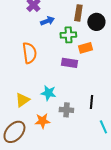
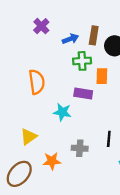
blue arrow: (47, 21) -> (70, 39), moved
orange rectangle: (85, 48) -> (102, 76), turned -72
cyan star: (48, 93) -> (62, 112), moved

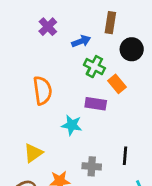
brown rectangle: (94, 35) -> (110, 23), moved
green cross: (82, 61) -> (94, 67), turned 30
orange rectangle: (102, 76) -> (117, 84), turned -42

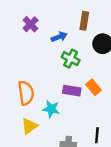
orange rectangle: (117, 84) -> (93, 87), moved
orange semicircle: (42, 90) -> (26, 93), moved
yellow triangle: (33, 153) -> (29, 126), moved

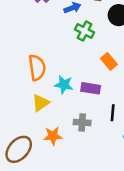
purple rectangle: (72, 91) -> (91, 88), moved

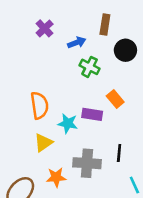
purple rectangle: (91, 88) -> (92, 114), moved
gray cross: (82, 122) -> (87, 163), size x1.5

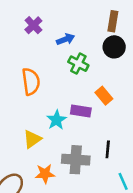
brown rectangle: (105, 25) -> (113, 21), moved
orange semicircle: (39, 105) -> (31, 82), moved
cyan star: (68, 123) -> (56, 120), turned 30

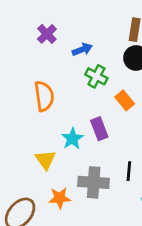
orange rectangle: (104, 96) -> (125, 100), moved
purple rectangle: (81, 111) -> (99, 129), turned 60
yellow triangle: (32, 139) -> (45, 160), turned -30

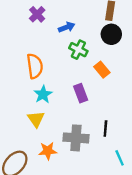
cyan star: (72, 139) -> (43, 94), moved

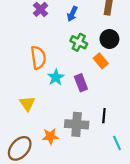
blue arrow: (67, 27) -> (72, 14), moved, turned 136
black circle: (111, 34) -> (109, 39), moved
cyan star: (43, 94) -> (56, 77), moved
yellow triangle: (36, 119) -> (27, 104), moved

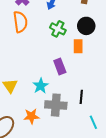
orange semicircle: (38, 58) -> (20, 22), moved
orange rectangle: (101, 61) -> (78, 46), turned 40
cyan star: (56, 77) -> (41, 86), moved

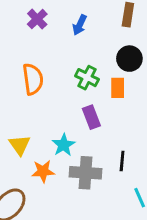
orange semicircle: (20, 22) -> (33, 79), moved
green cross: (58, 29) -> (87, 78), moved
orange star: (31, 116) -> (43, 171), moved

